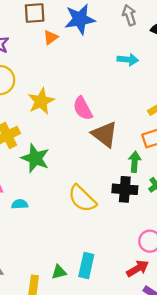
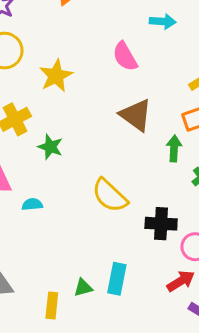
pink semicircle: (83, 108) -> (125, 56), moved
green star: (35, 158) -> (50, 147), size x0.7
black cross: (125, 189) -> (161, 224), moved

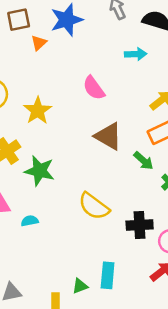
cyan arrow: (163, 21) -> (136, 54), moved
green star: (50, 147) -> (40, 171), size x1.4
green arrow: (174, 148) -> (143, 161), turned 135

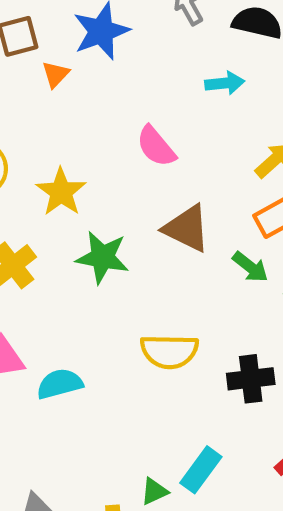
green star: (40, 171) -> (102, 257), moved
yellow semicircle: (94, 206) -> (169, 351), turned -32
cyan semicircle: (30, 221) -> (60, 384), size x1.5
cyan rectangle: (108, 275) -> (201, 470), turned 35

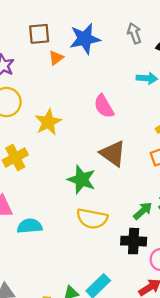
green star: (102, 257) -> (82, 180), moved
green arrow: (250, 267) -> (143, 211), moved, turned -90

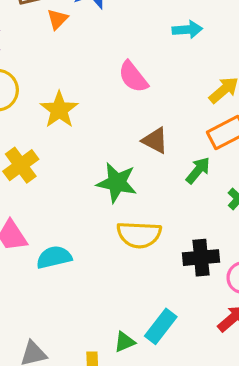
brown triangle: (113, 154) -> (155, 140), size x0.7
green arrow: (143, 211) -> (198, 170), moved

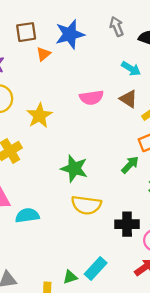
cyan arrow: (187, 30) -> (131, 69), turned 30
pink semicircle: (133, 77) -> (91, 98), turned -65
brown triangle: (155, 140) -> (128, 99), moved

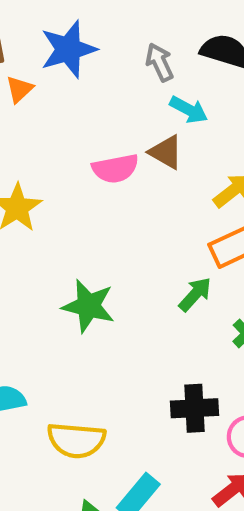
gray arrow: (117, 26) -> (160, 62), moved
brown triangle: (128, 99) -> (166, 152), moved
yellow semicircle: (86, 205) -> (76, 440), moved

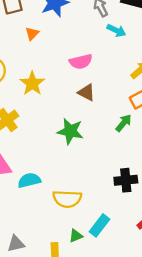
orange triangle: (20, 89) -> (32, 34), moved
brown triangle: (166, 152) -> (87, 92), moved

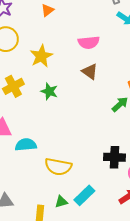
green star: (70, 131) -> (49, 91), moved, size x0.7

